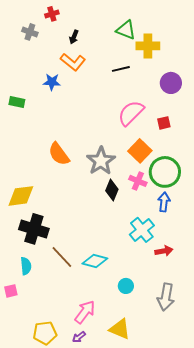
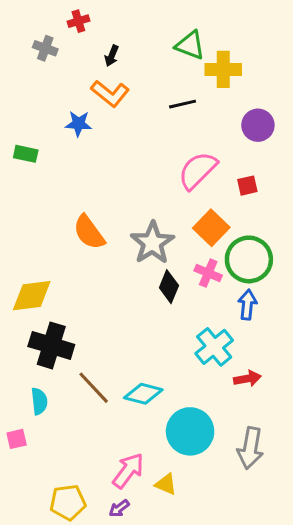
cyan circle: (126, 286) -> (190, 431), size x2.0
yellow triangle: (120, 329) -> (166, 484), moved, size x0.7

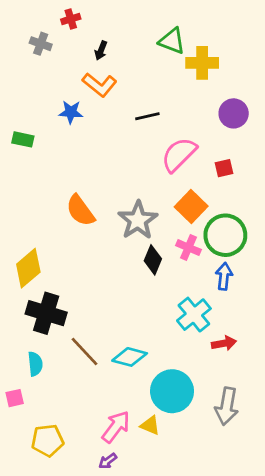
black line: (183, 104) -> (147, 116), moved
yellow diamond: (32, 296) -> (28, 268), turned -33
yellow triangle: (166, 484) -> (150, 425), moved
yellow pentagon: (68, 502) -> (48, 440), moved

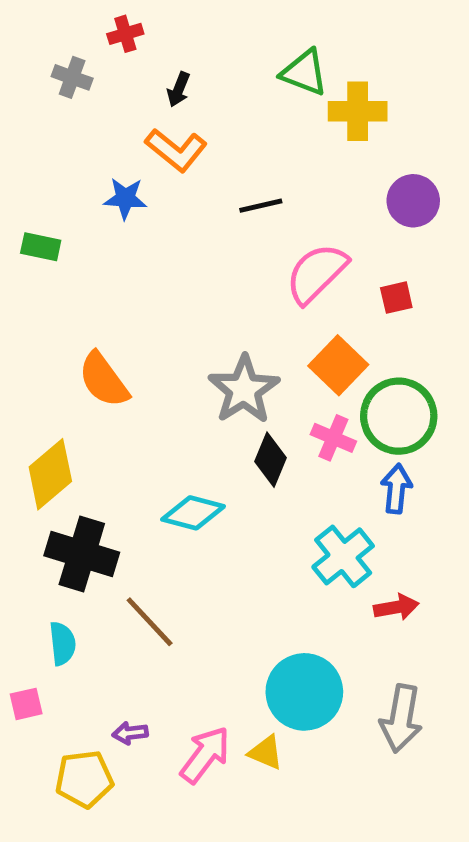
orange semicircle: (80, 211) -> (104, 380), moved
cyan diamond: (130, 357) -> (193, 513), moved
purple arrow: (108, 461) -> (130, 733), moved, turned 30

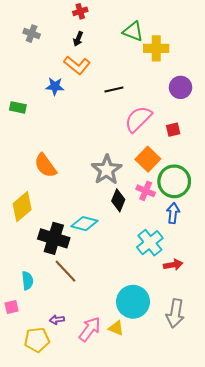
red cross: (125, 34) -> (80, 11), moved
black cross: (82, 554) -> (54, 238), moved

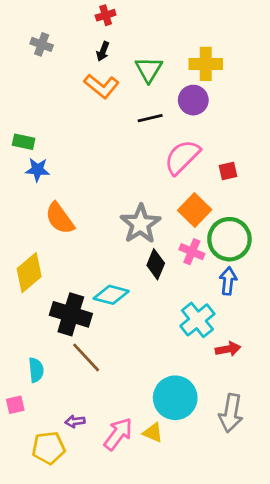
green triangle: (133, 31) -> (149, 69), moved, turned 40
blue star: (55, 86) -> (37, 170), moved
purple circle: (181, 87) -> (193, 100), moved

